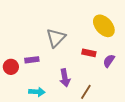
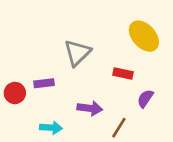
purple semicircle: (109, 61) -> (145, 99), moved
purple arrow: (65, 78) -> (90, 108), turned -72

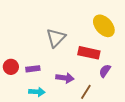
red rectangle: (123, 74) -> (89, 53), size x1.5
purple rectangle: (44, 83) -> (33, 69), moved

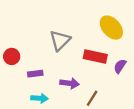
red circle: (11, 67) -> (12, 56), moved
purple semicircle: (105, 71) -> (120, 66), moved

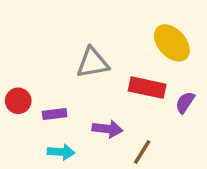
gray triangle: (60, 40) -> (93, 63), turned 35
red circle: (12, 56) -> (18, 101), moved

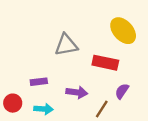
red circle: (18, 101) -> (13, 103), moved
purple semicircle: (185, 102) -> (122, 91), moved

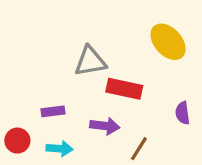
red rectangle: (105, 63) -> (124, 89), moved
purple semicircle: (122, 91) -> (183, 113), moved, turned -42

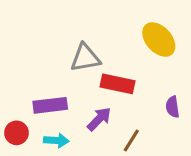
purple rectangle: (53, 111) -> (50, 105), size x1.5
purple arrow: (105, 126) -> (99, 119), turned -52

